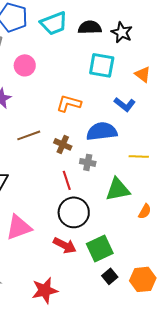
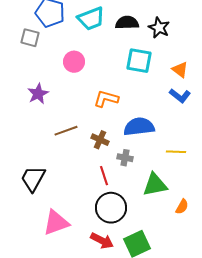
pink circle: (25, 65) -> (74, 62), moved
blue L-shape: (125, 104) -> (180, 96), moved

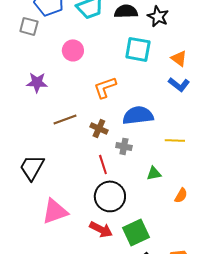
purple star: (38, 94) -> (37, 82), turned 30
orange L-shape: (106, 99) -> (105, 87), turned -35
green triangle: (155, 185) -> (154, 173), size x0.6

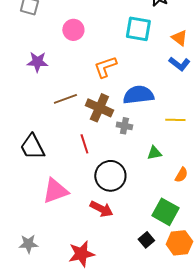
brown cross: (99, 128) -> (99, 108), size x1.5
red line: (103, 164) -> (84, 144), moved
black trapezoid: (32, 167) -> (32, 147), turned -56
green square: (136, 232) -> (165, 212), moved, turned -36

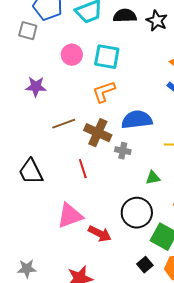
cyan square: (138, 29) -> (107, 57), moved
black circle: (110, 176) -> (137, 213), moved
pink triangle: (55, 191) -> (70, 216), moved

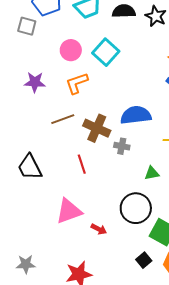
cyan square: (107, 57) -> (106, 52), turned 32
orange L-shape: (104, 92) -> (77, 83), moved
red arrow: (100, 234) -> (99, 229), size x0.7

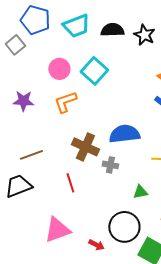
gray square: (27, 26) -> (15, 45), turned 36
brown line: (63, 119) -> (31, 155), moved
black trapezoid: (30, 167) -> (18, 186), turned 96
red arrow: (99, 229) -> (96, 245), moved

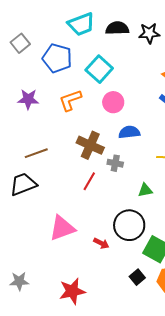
blue pentagon: (35, 20) -> (57, 58), moved
black star: (144, 35) -> (149, 33), turned -30
pink circle: (59, 69) -> (113, 102), moved
blue semicircle: (124, 134) -> (129, 132), size x0.7
red line: (70, 183) -> (89, 181), moved, turned 48

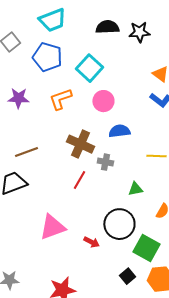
cyan trapezoid: (81, 24) -> (52, 20), moved

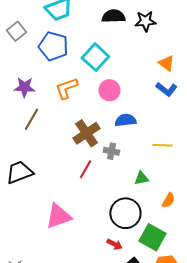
brown cross: (80, 144) -> (86, 133), turned 32
brown line: (26, 152) -> (31, 119), moved, turned -40
red arrow: (91, 242) -> (114, 244), moved

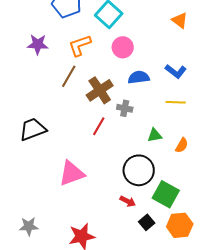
blue L-shape: (166, 89) -> (176, 71), moved
brown line: (31, 119) -> (69, 76), moved
orange semicircle: (168, 200) -> (182, 145), moved

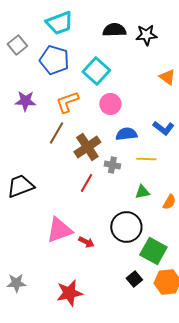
yellow line: (176, 102) -> (146, 159), moved
red arrow: (128, 201) -> (86, 242), moved

